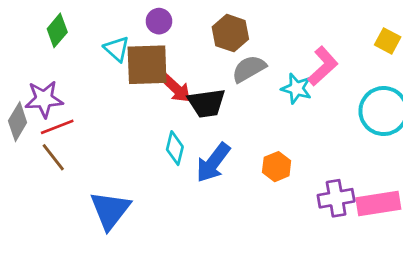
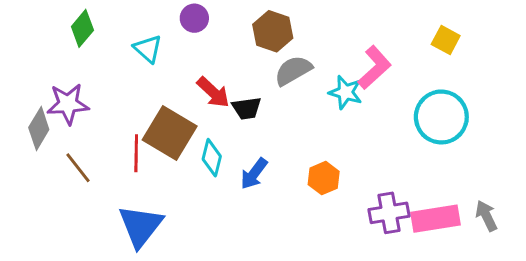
brown square: (147, 65) -> (170, 133), moved, turned 33
black trapezoid: (207, 103) -> (247, 108), size x0.7
red line: (57, 127) -> (136, 153), moved, turned -68
blue arrow: (213, 163) -> (254, 174), size x0.7

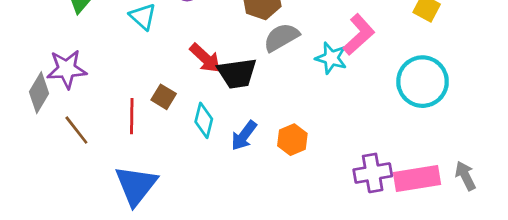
black trapezoid: (247, 108) -> (237, 73), size x1.4
brown square: (170, 133) -> (164, 97), size x0.5
orange hexagon: (324, 178) -> (292, 140), moved

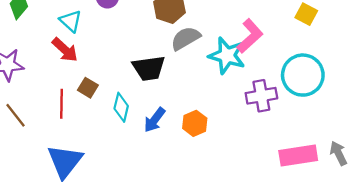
red arrow: (205, 58) -> (65, 50), moved
cyan star: (331, 58) -> (227, 56), size x1.4
purple cross: (373, 173) -> (261, 96), moved

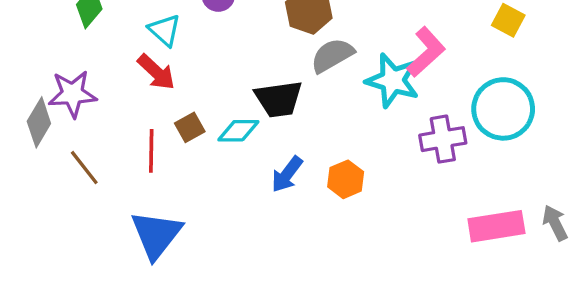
brown square: (88, 88) -> (190, 127), turned 30
cyan diamond: (121, 107) -> (238, 131), moved, turned 76

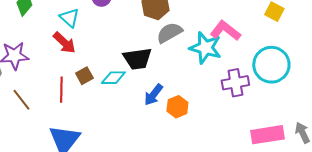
pink L-shape: (426, 52) -> (225, 31), turned -100
blue arrow: (287, 174) -> (153, 95), moved

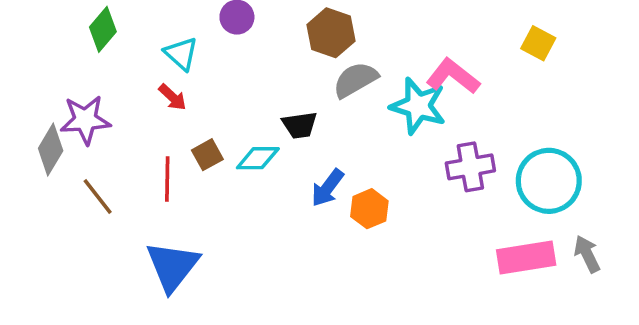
red arrow: (64, 43) -> (172, 97), size x0.7
black trapezoid: (137, 59) -> (300, 125), size x0.7
cyan circle: (271, 65) -> (549, 181), moved

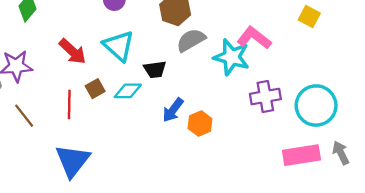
cyan triangle: (181, 54) -> (119, 46), moved, size x1.4
red arrow: (172, 97) -> (73, 51), size x1.5

